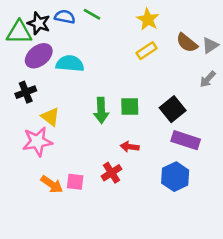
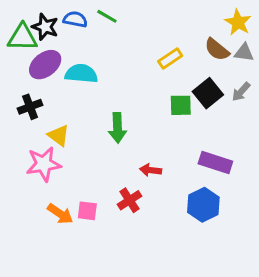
yellow star: (148, 19) -> (238, 22), moved
gray triangle: (210, 45) -> (244, 53), turned 42
green square: (130, 106) -> (181, 105), moved
black square: (173, 109) -> (208, 93), moved

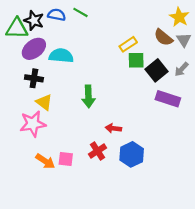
gray triangle: (244, 53) -> (184, 40), turned 49
green square: (181, 105) -> (136, 60), moved
black cross: (30, 107) -> (34, 78), moved, turned 30
purple rectangle: (215, 163) -> (168, 99), moved
blue hexagon: (203, 205) -> (132, 154), moved

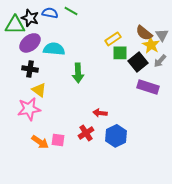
yellow star: (179, 17) -> (151, 45), moved
green arrow: (88, 96) -> (78, 73), moved

